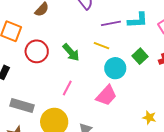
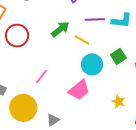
green arrow: (71, 52) -> (60, 29), moved, turned -96
yellow star: (149, 117) -> (119, 101), moved

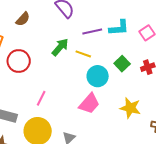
pink line: (42, 77) -> (41, 98), moved
yellow star: (119, 101) -> (130, 108), size x1.5

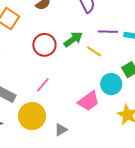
red circle: (19, 61) -> (44, 45), moved
cyan circle: (98, 76) -> (111, 84), moved

